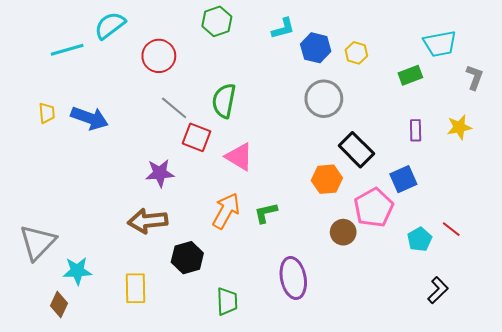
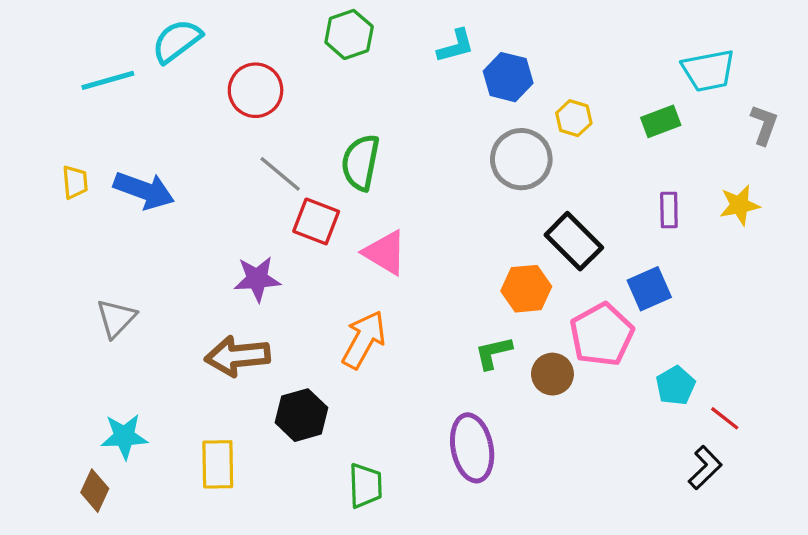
yellow hexagon: (356, 53) -> (574, 118), moved
green L-shape: (266, 213) -> (493, 353), moved
red line: (451, 229) -> (725, 418), moved
gray triangle: (38, 242) -> (116, 318), moved, size x0.7

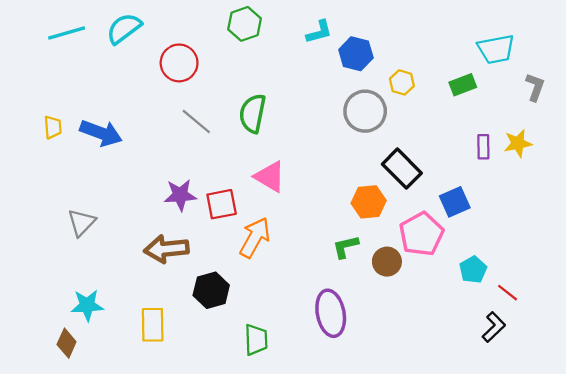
cyan line: (108, 80) -> (67, 33), moved
purple rectangle: (669, 210) -> (483, 147), moved
red square: (316, 221) -> (222, 204), moved, turned -32

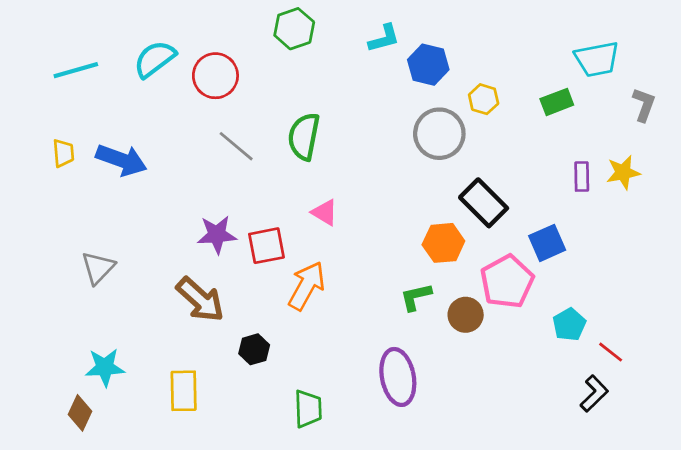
cyan semicircle: (124, 28) -> (155, 59), moved
cyan line: (67, 33) -> (76, 70), moved
pink triangle: (270, 177) -> (325, 212), size x0.7
brown arrow: (166, 249) -> (200, 300), turned -132
black hexagon: (211, 290) -> (254, 349), size x0.7

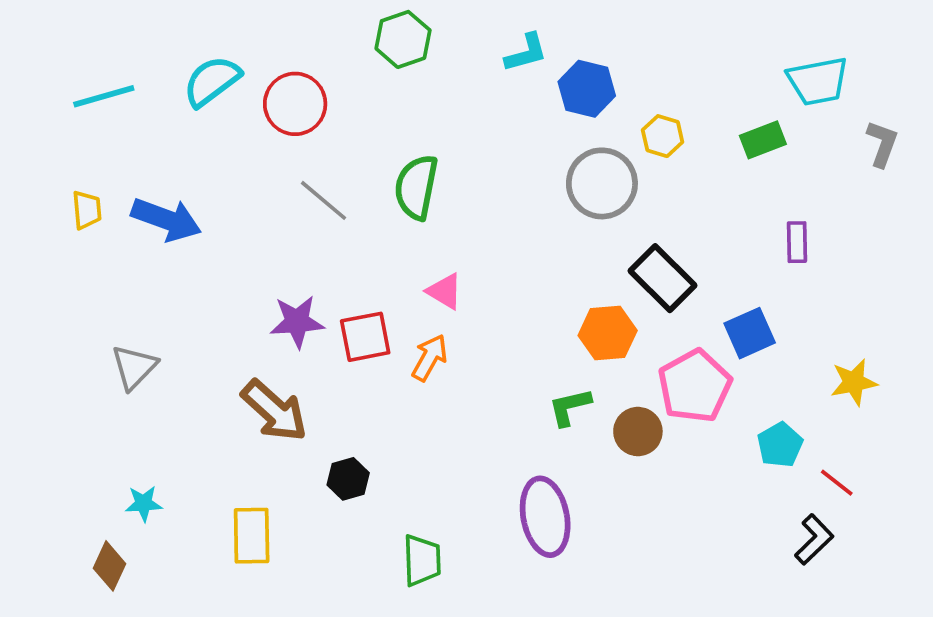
yellow star: (623, 172) -> (854, 382), moved
orange arrow: (307, 286) -> (430, 358), moved, size x0.7
cyan star: (105, 367) -> (144, 503), size x0.7

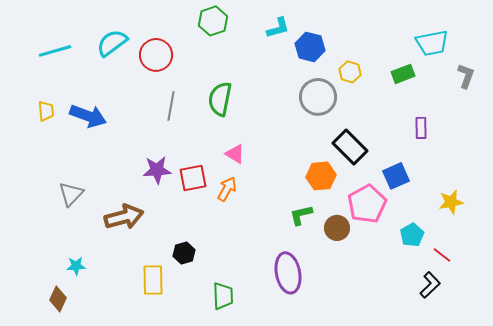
gray line: (324, 200) -> (171, 106), turned 60
brown arrow: (274, 411) -> (124, 217), moved, turned -57
yellow rectangle: (252, 536) -> (153, 280), moved

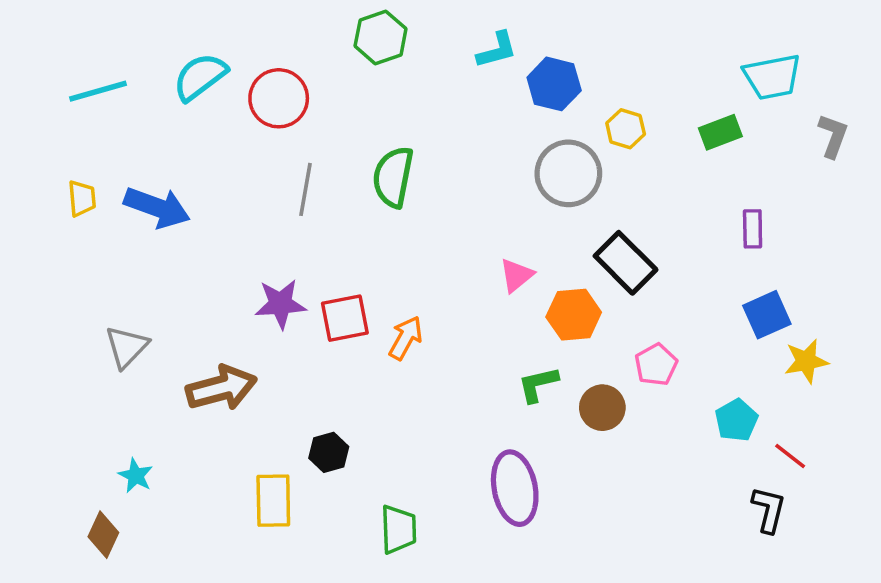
pink triangle: (235, 154) -> (517, 275), moved, turned 50
blue square: (396, 176) -> (767, 315), moved
pink pentagon: (367, 204) -> (656, 365), size x0.6
cyan star: (76, 266) -> (136, 476), turned 30
black L-shape: (430, 285) -> (769, 510), turned -32

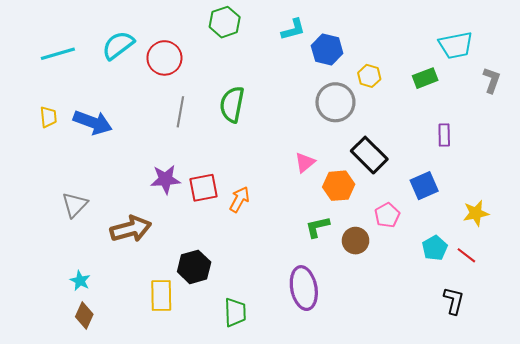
blue square: (767, 315) -> (424, 186), moved
black hexagon: (329, 452) -> (194, 267), size x1.4
red line: (790, 456) -> (466, 255), moved
brown diamond: (103, 535) -> (84, 315), moved

